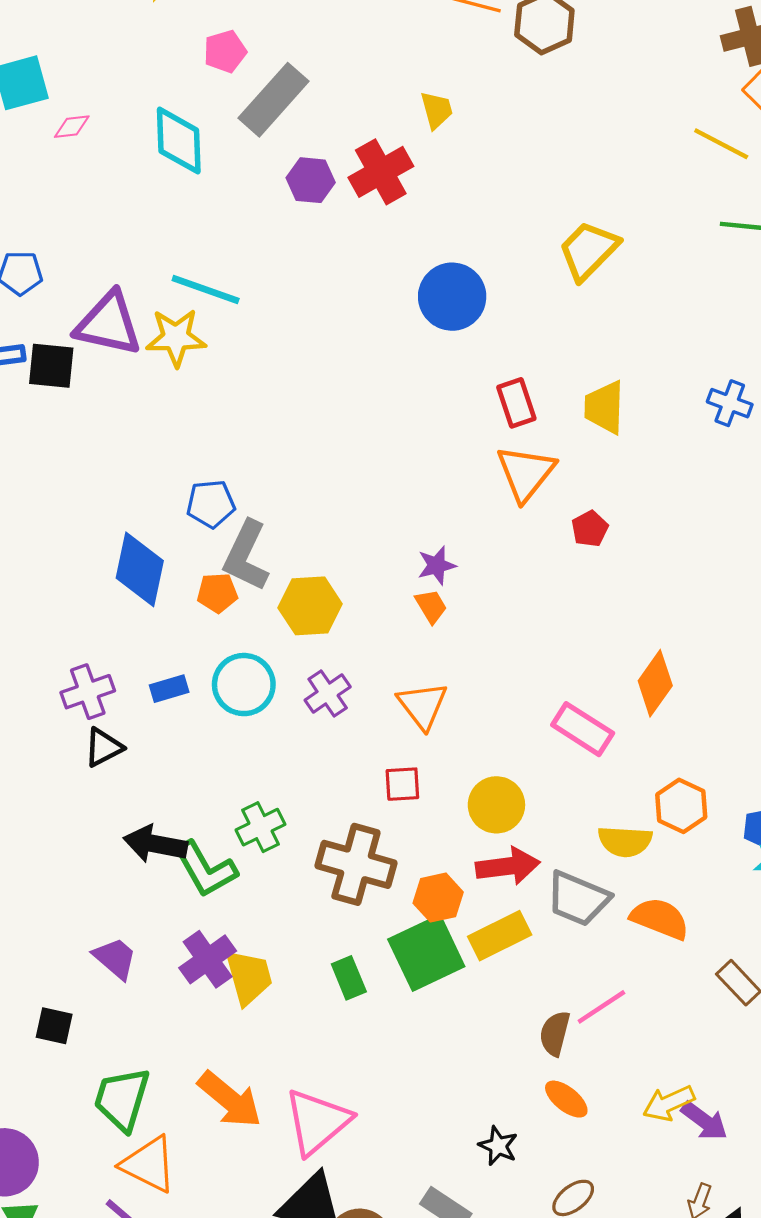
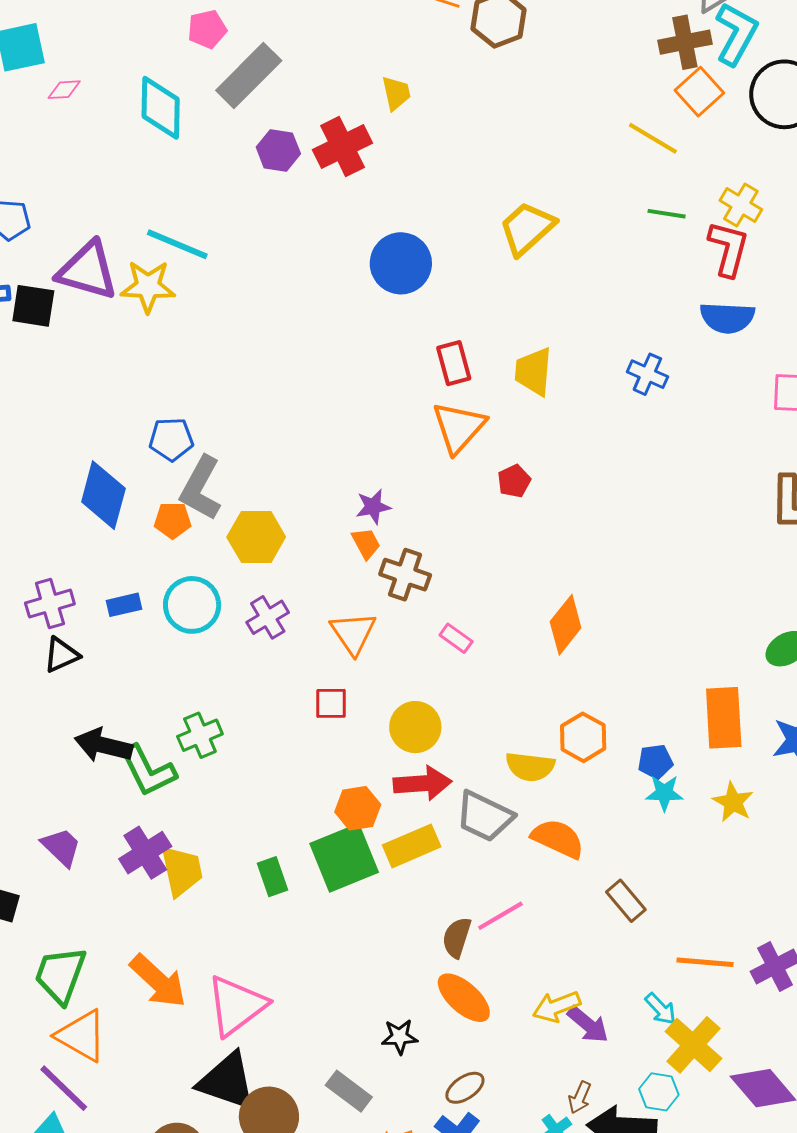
pink rectangle: (583, 729) -> (456, 638), moved, size x0.6
brown cross: (356, 864) -> (405, 575), moved, size x0.7
orange ellipse: (566, 1099) -> (464, 998), size x1.4
black star: (498, 1146) -> (400, 1037), turned -30

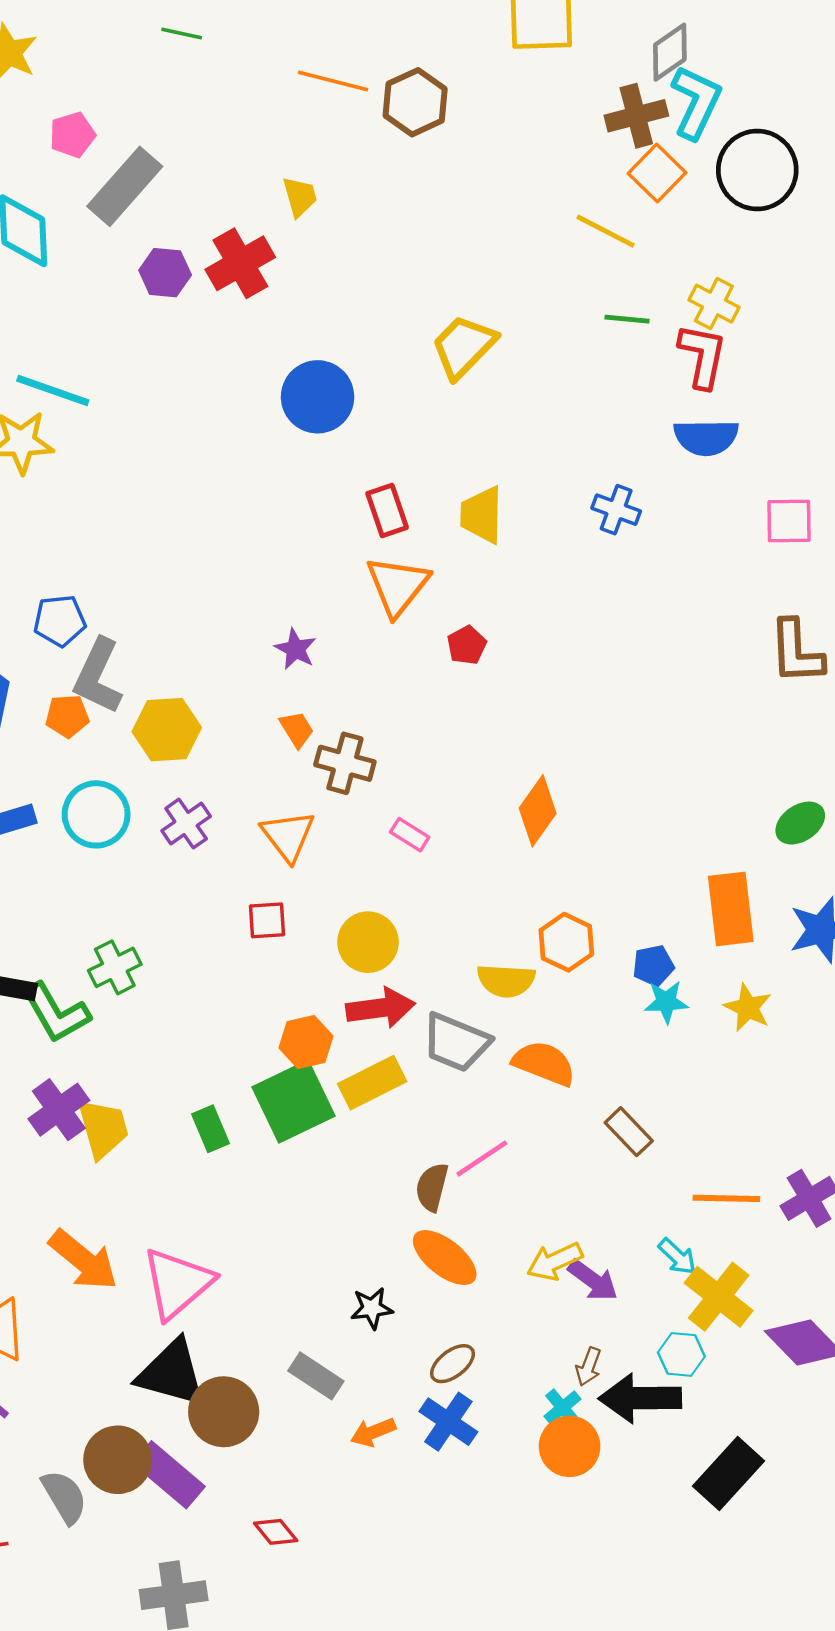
purple star: (373, 507) -> (295, 649), moved, turned -30

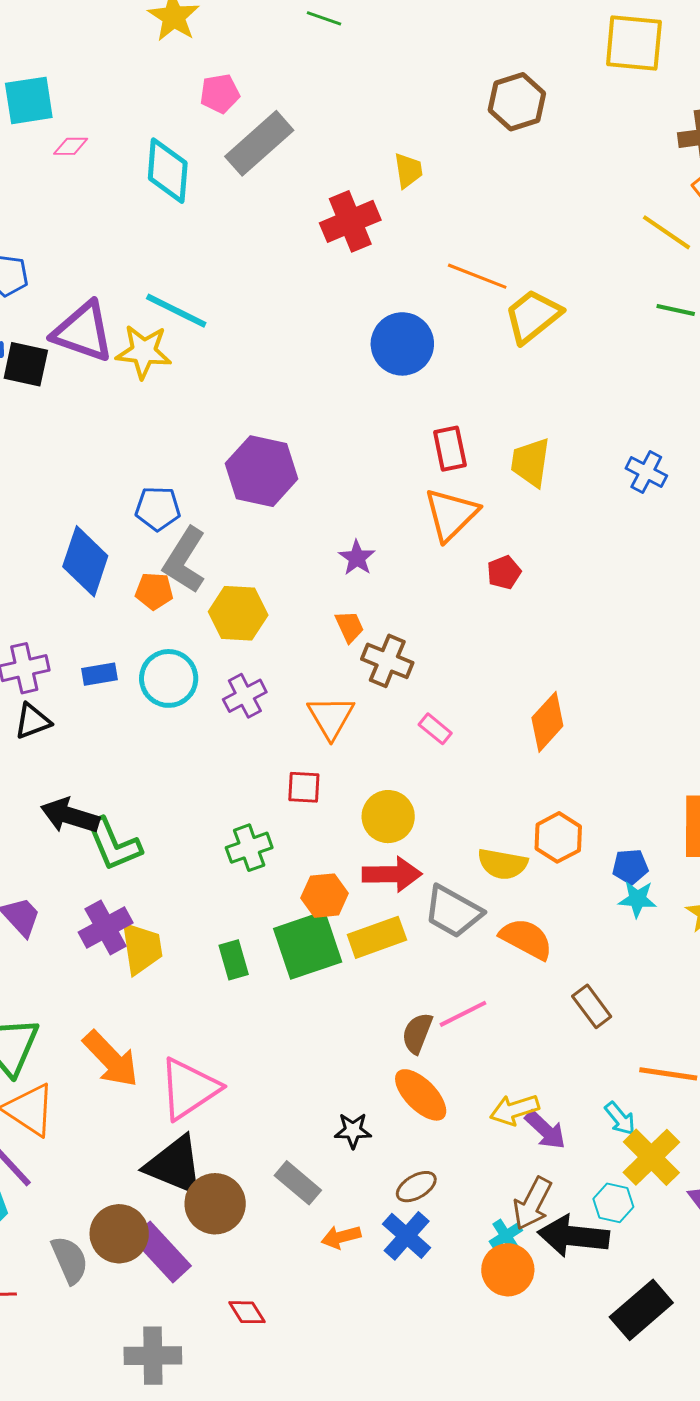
orange line: (333, 81) -> (477, 276), moved
purple hexagon: (165, 273) -> (262, 471), moved, size x1.6
green cross: (115, 967) -> (249, 848), moved
brown arrow: (588, 1367) -> (532, 1204), size x1.6

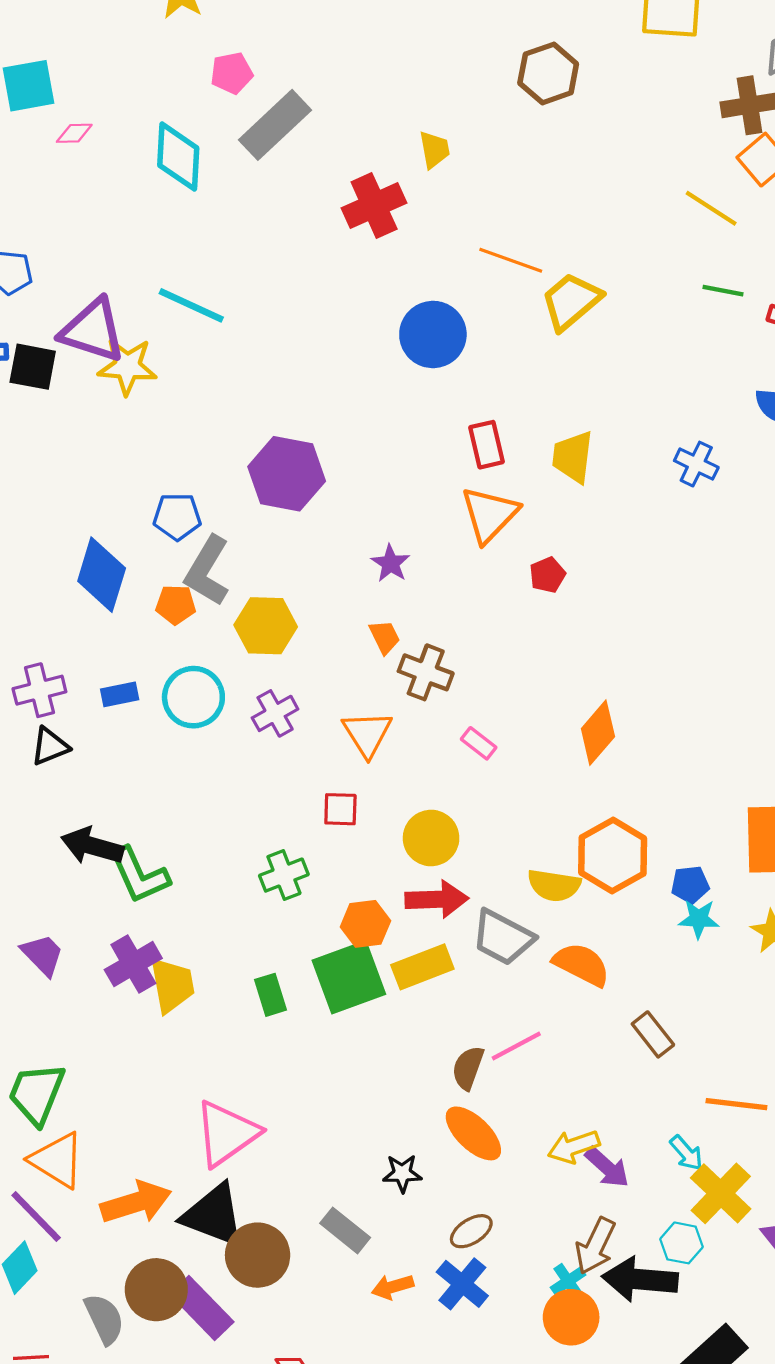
yellow star: (144, 352) -> (127, 366), moved
orange hexagon: (558, 837) -> (613, 856), size x1.4
orange arrow: (111, 1059) -> (136, 1202), moved, turned -62

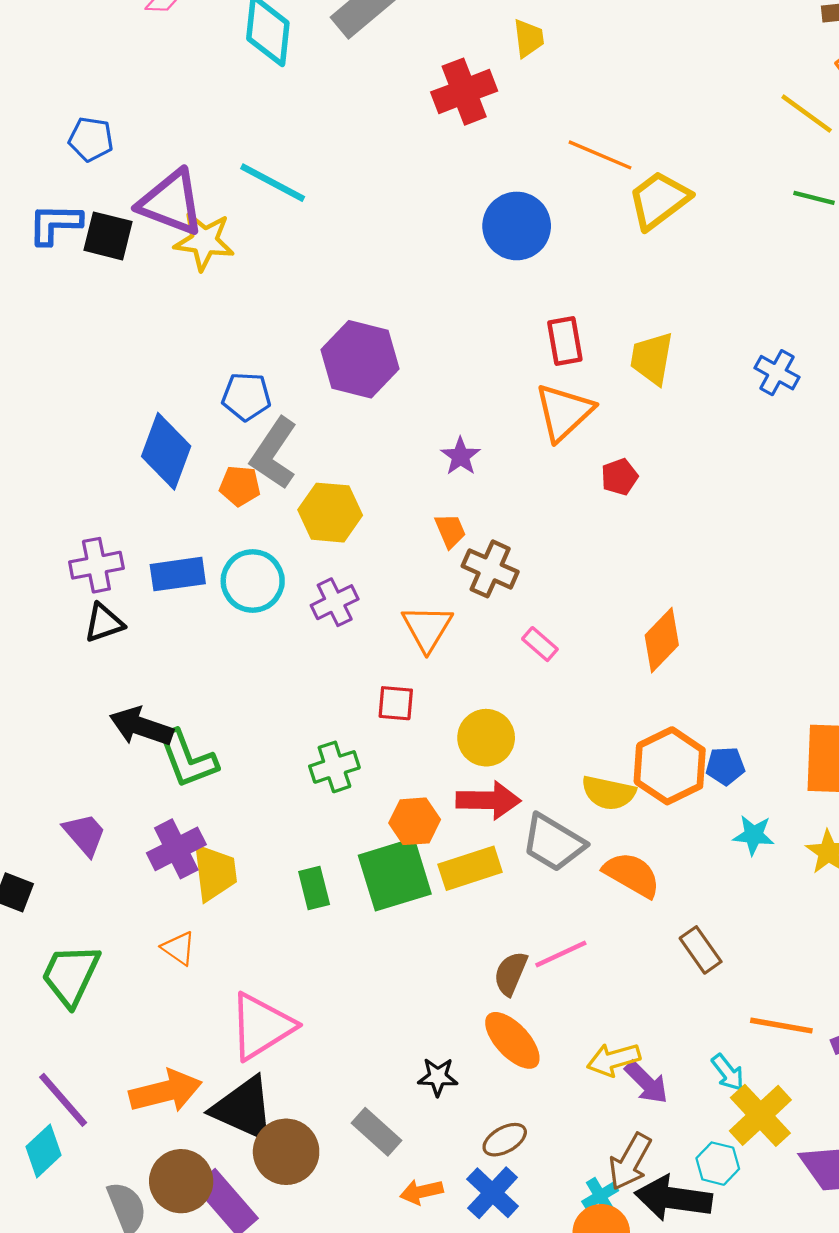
blue rectangle: (120, 694) -> (178, 574), size x1.4
blue pentagon: (690, 885) -> (725, 766), moved
orange triangle: (57, 1160) -> (179, 948), moved, size x0.6

